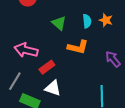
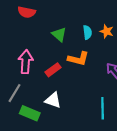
pink arrow: (26, 50) -> (26, 62), turned 80
red rectangle: (47, 67) -> (53, 70), moved

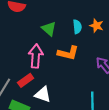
pink arrow: (26, 62) -> (36, 56), moved
red rectangle: (53, 70) -> (26, 80), moved

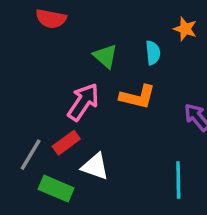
orange star: (96, 26) -> (185, 29), moved
pink arrow: (36, 56) -> (83, 102), turned 30

